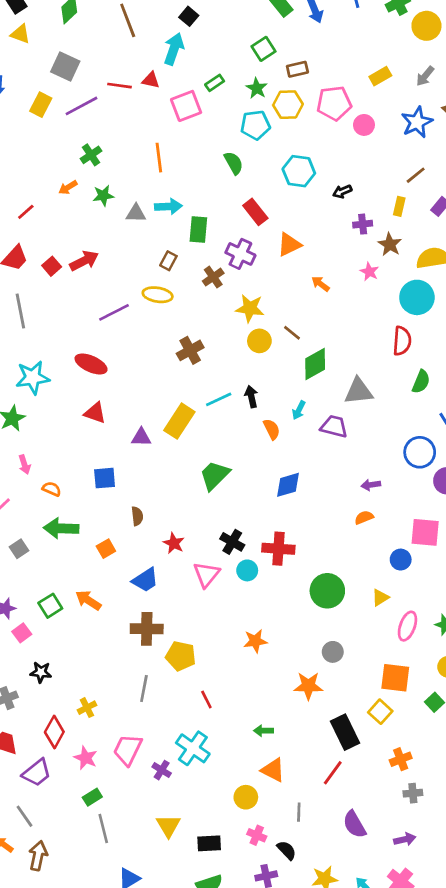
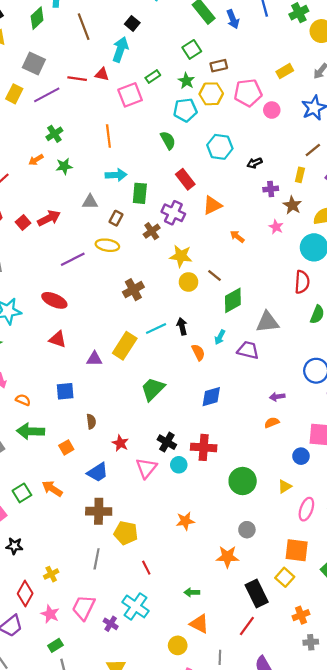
gray triangle: (136, 213) -> (90, 202), moved

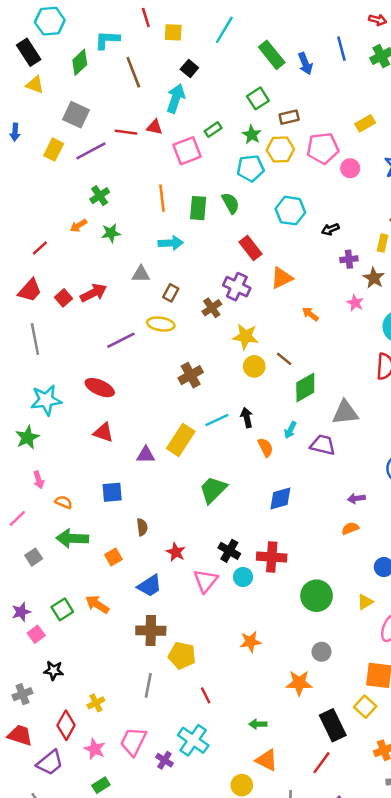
green rectangle: (140, 193) -> (198, 208), moved

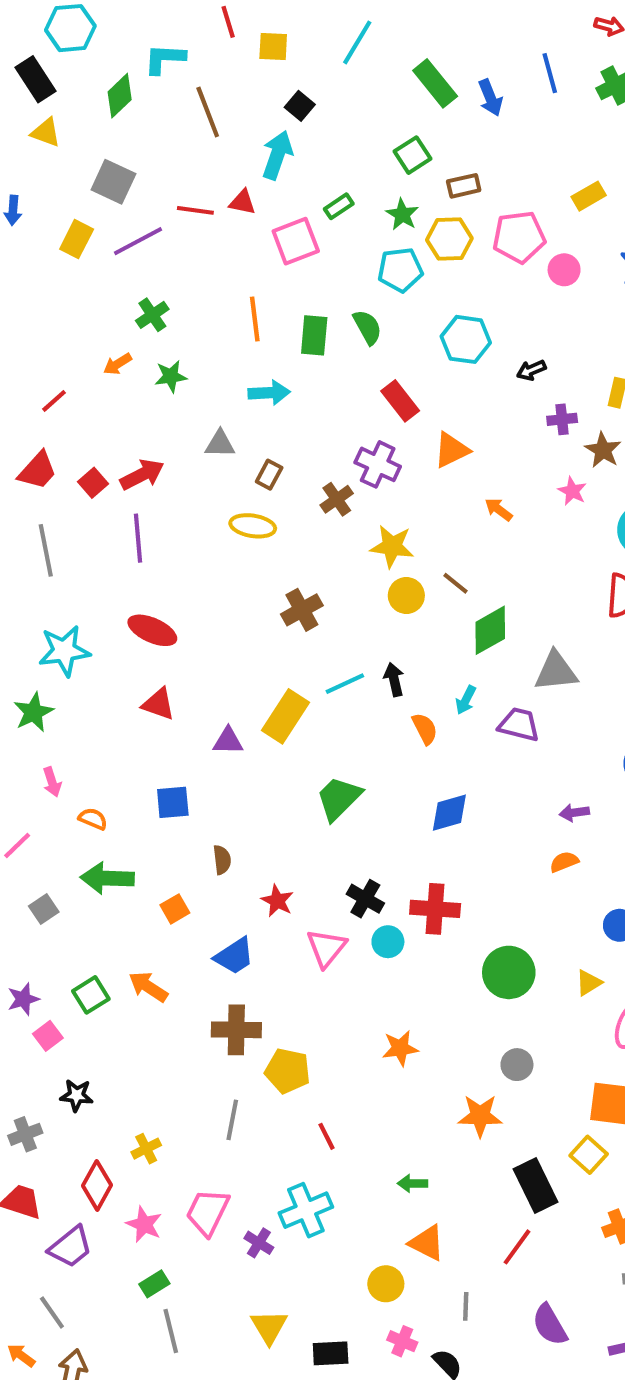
purple line: (121, 340) -> (138, 538), moved, turned -68
cyan cross: (193, 740) -> (306, 1210), turned 32

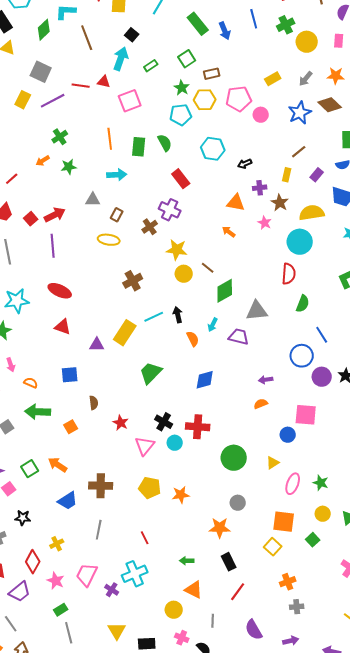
green rectangle: (339, 206) -> (151, 66), moved
orange triangle: (451, 450) -> (236, 203), moved, turned 36
blue trapezoid: (234, 956) -> (68, 501), moved
yellow pentagon: (288, 1071) -> (150, 488), moved
black rectangle: (535, 1185) -> (229, 562), moved, size x0.7

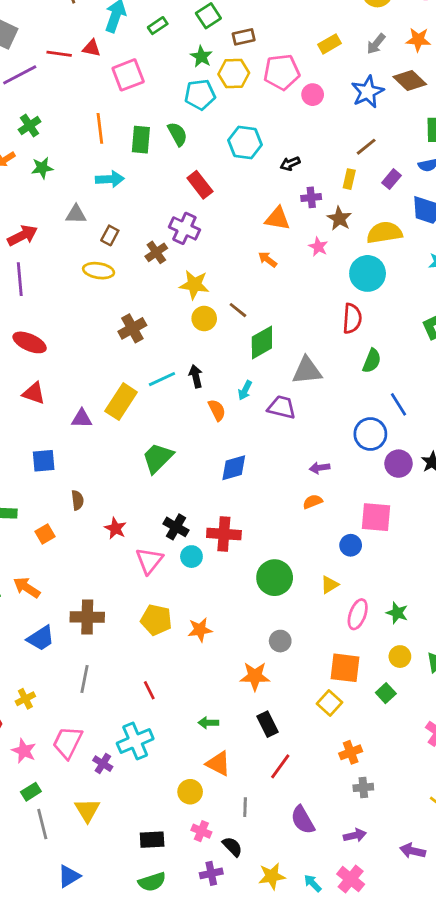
yellow triangle: (117, 631) -> (87, 810), moved

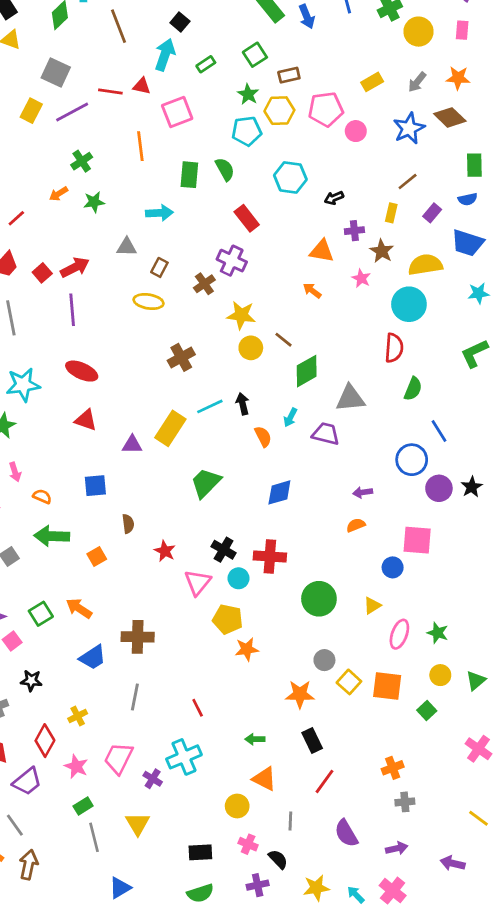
orange line: (100, 128) -> (140, 146), moved
yellow pentagon: (156, 620) -> (228, 619), moved
yellow square: (330, 703) -> (349, 682), moved

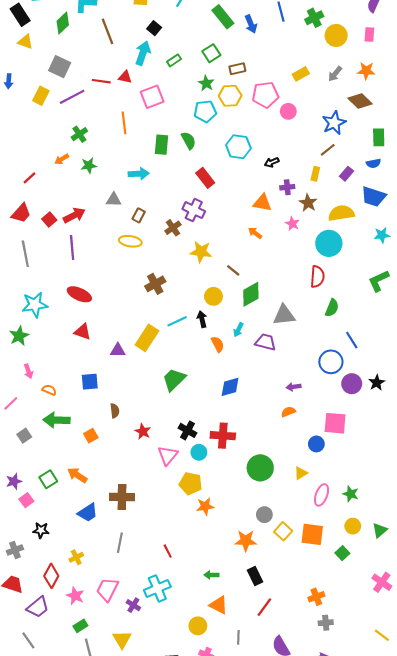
blue star: (409, 128) -> (334, 123), moved
yellow circle: (251, 348) -> (213, 296), moved

